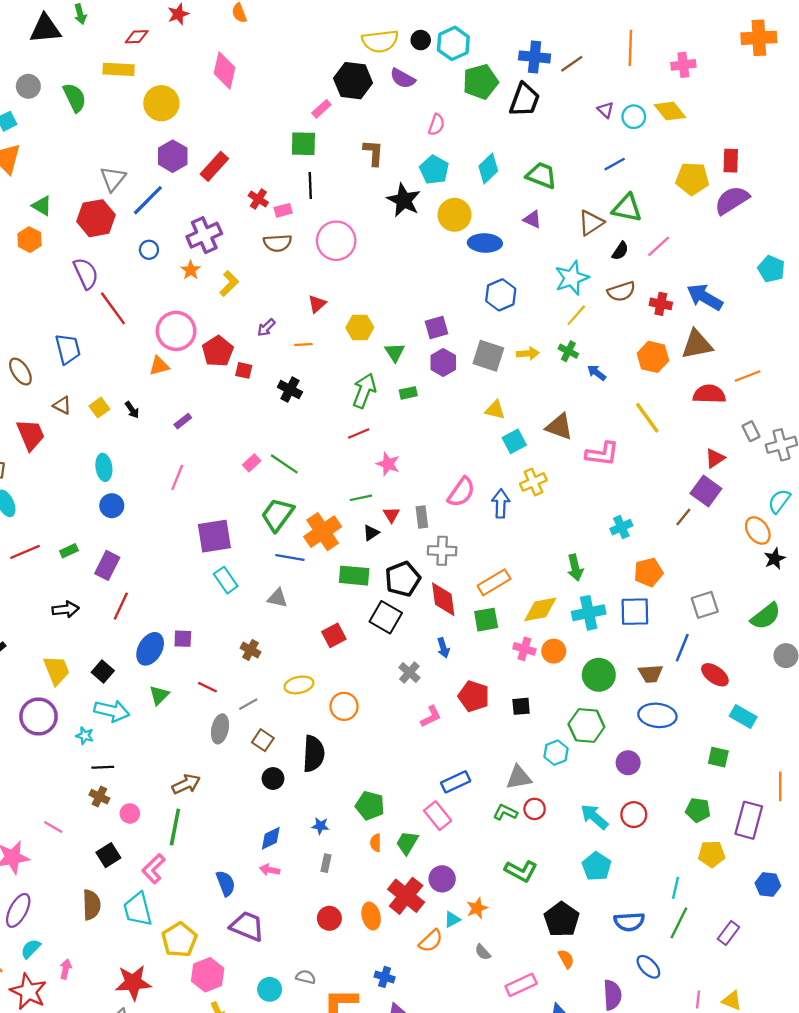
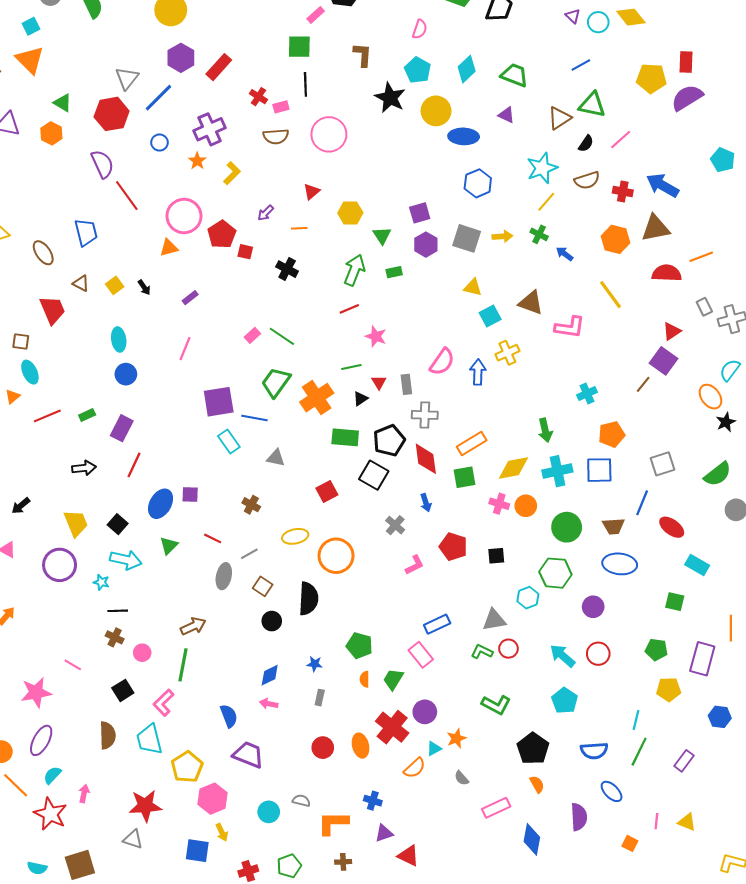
blue line: (290, 558) -> (254, 418), moved
orange circle: (344, 706) -> (336, 556), size x1.4

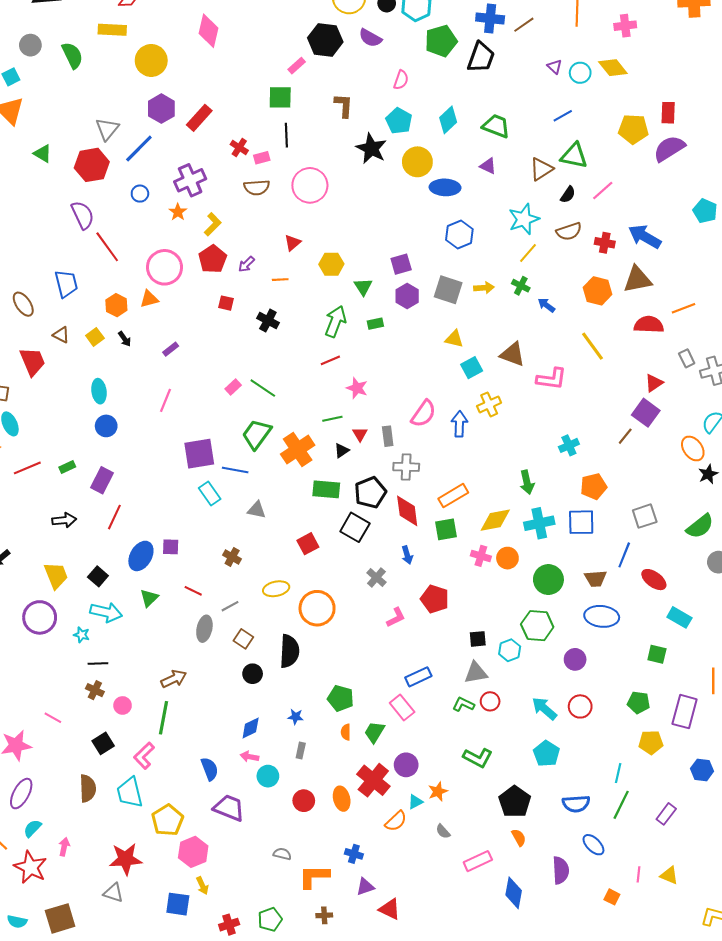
orange hexagon: (51, 133) -> (116, 305), moved
red pentagon: (222, 234) -> (213, 259), moved
black square: (496, 556) -> (478, 639), moved
cyan circle: (269, 812) -> (268, 776), moved

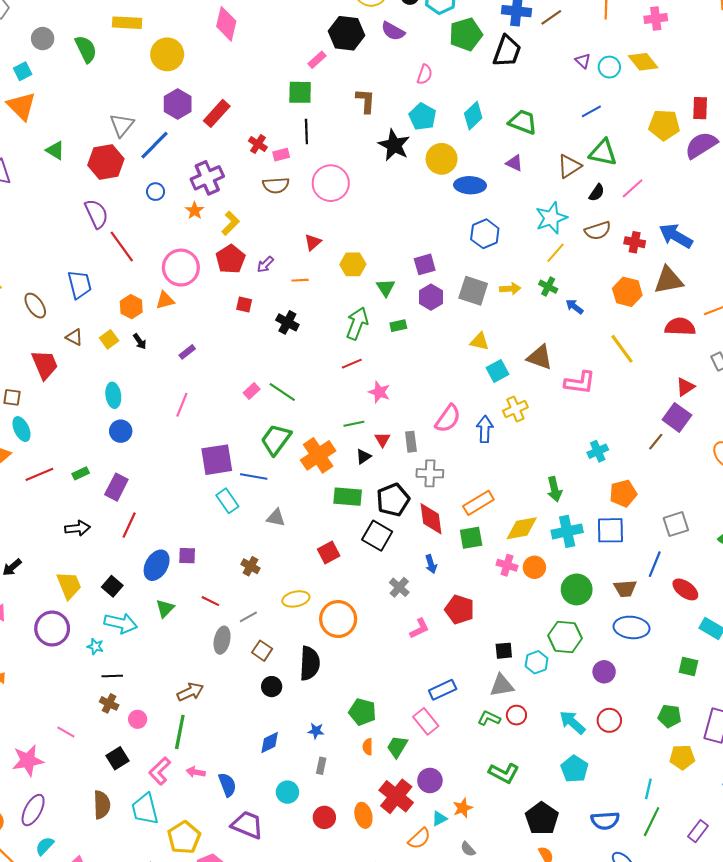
pink arrow: (249, 757) -> (196, 772), moved

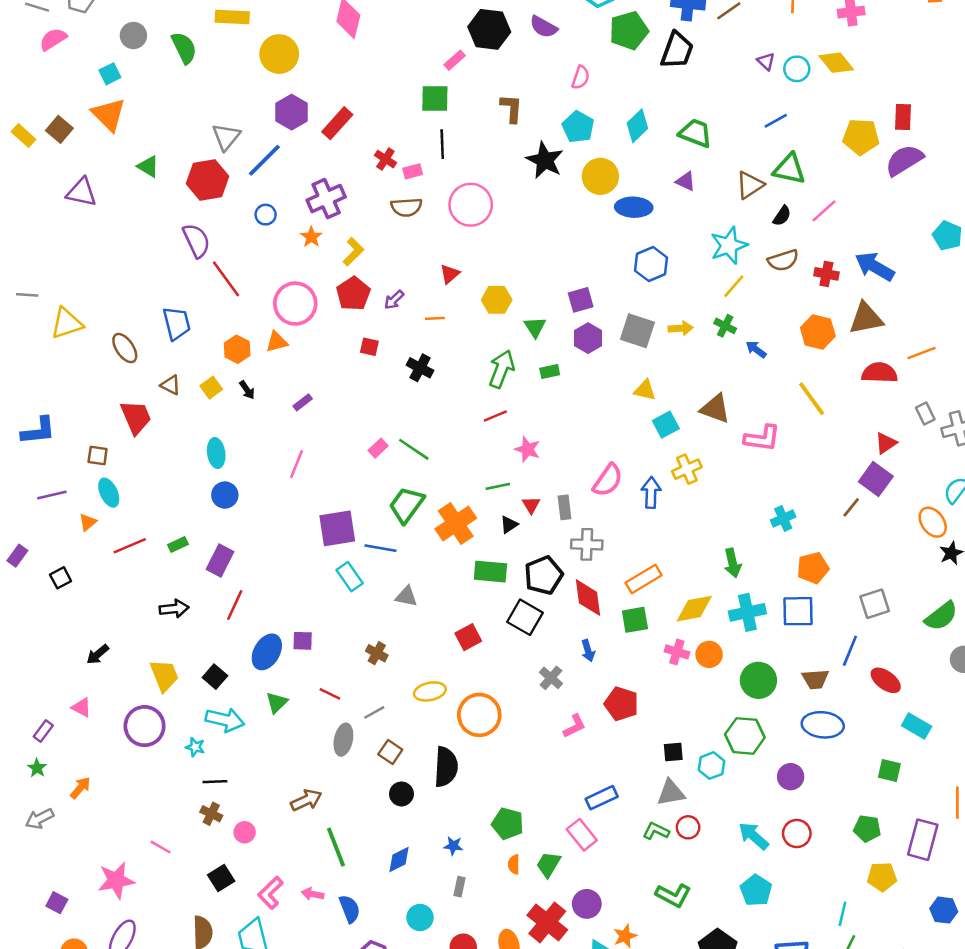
green line: (180, 732) -> (336, 847), moved, turned -32

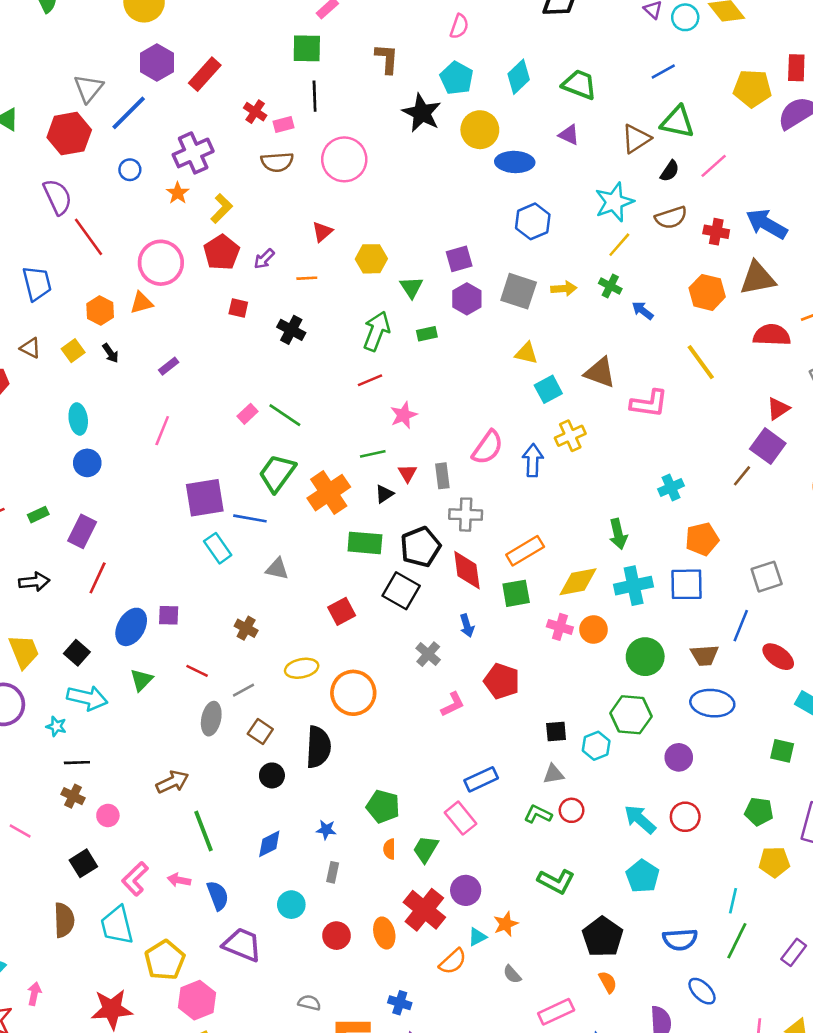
pink star: (527, 449) -> (404, 415), turned 30
gray triangle: (671, 793) -> (553, 774), size x0.7

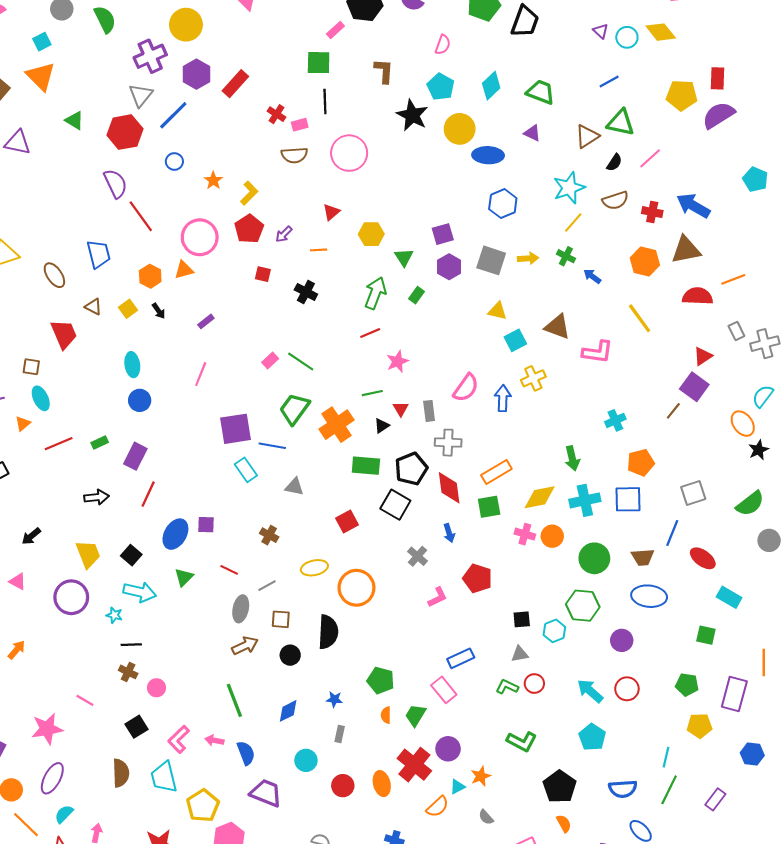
purple cross: (193, 153) -> (150, 56), moved
green rectangle: (427, 334) -> (416, 295), turned -42
brown square: (260, 732) -> (281, 619), turned -30
brown arrow: (172, 782) -> (245, 646), moved

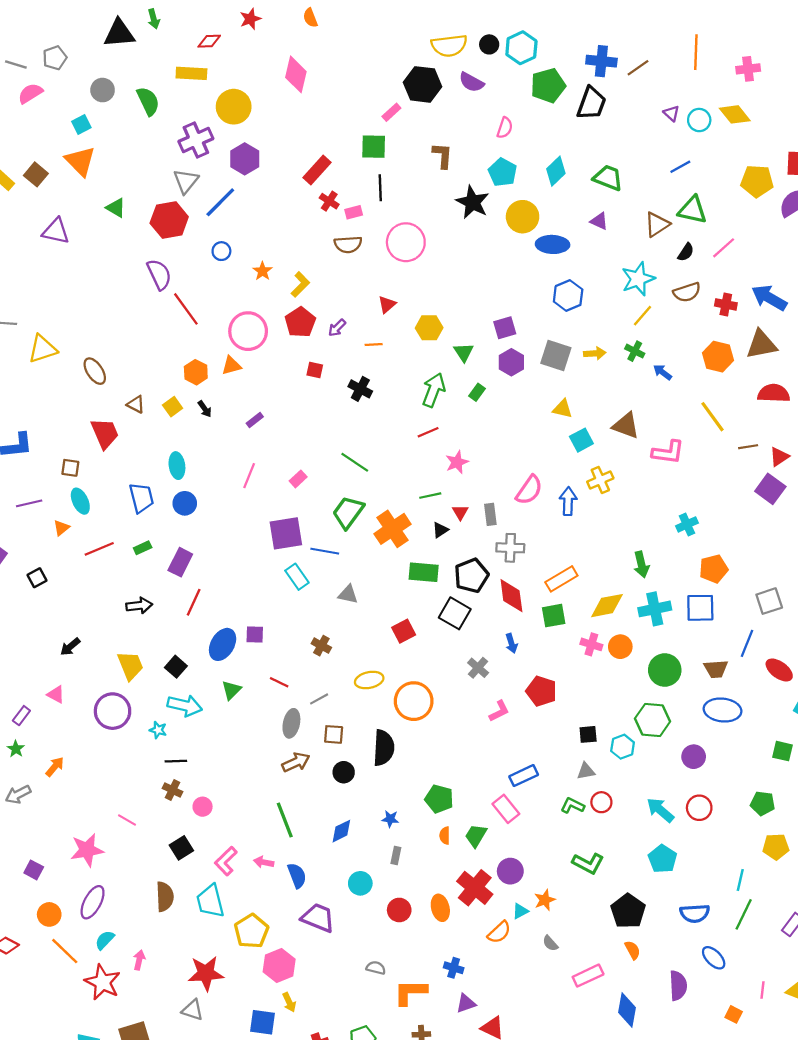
red rectangle: (235, 84) -> (317, 170), moved
blue trapezoid: (99, 254) -> (141, 498), moved
pink rectangle: (270, 360) -> (298, 479), moved
brown line: (673, 411) -> (748, 447), moved, turned 42

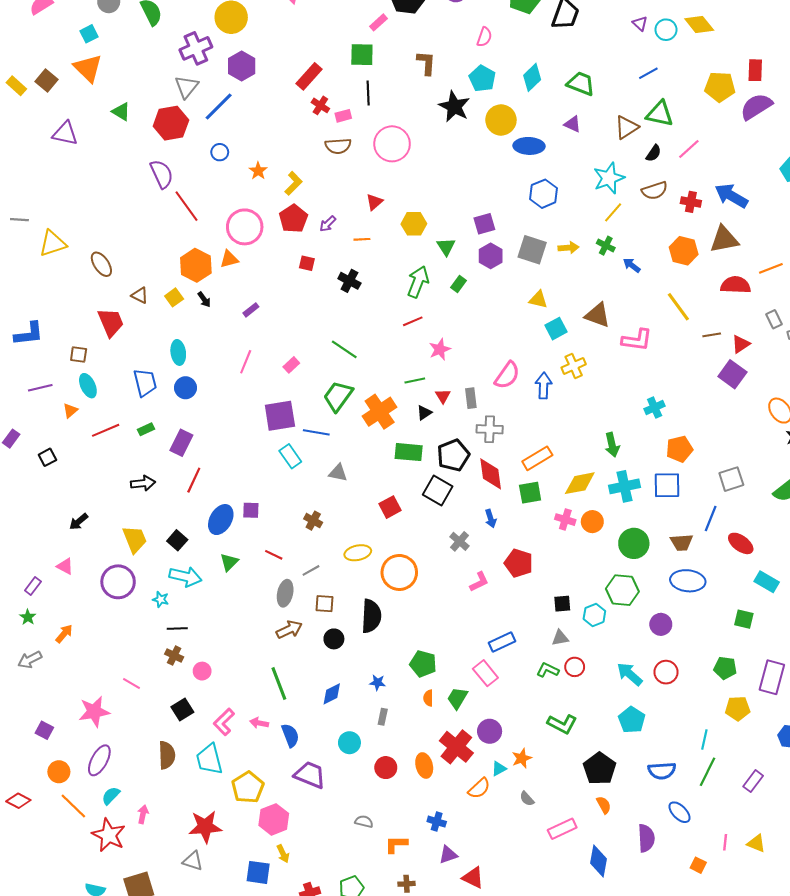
orange hexagon: (196, 372) -> (196, 265), size x1.4
orange L-shape: (410, 992) -> (396, 844), size x0.7

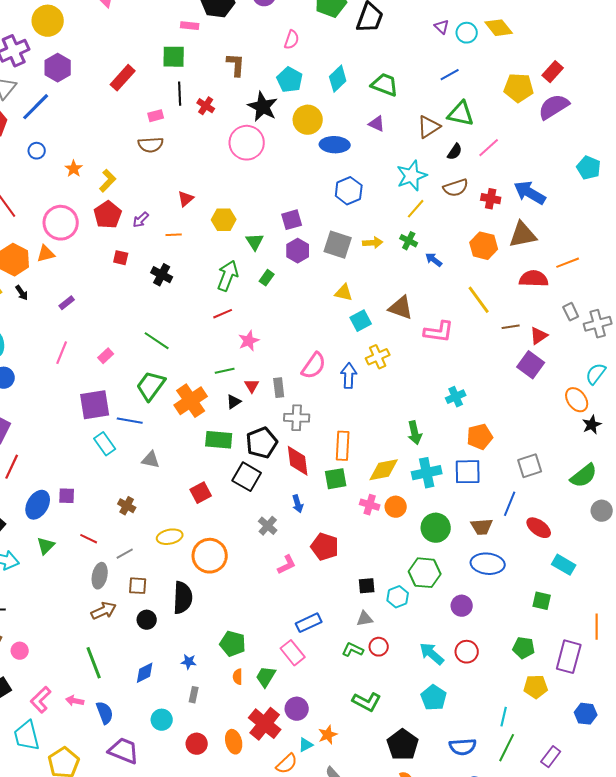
pink rectangle: (379, 22) -> (190, 26), turned 48
red rectangle: (755, 70) -> (553, 72), turned 40
red cross: (320, 105) -> (206, 106), moved
pink circle: (392, 144) -> (247, 143), moved
orange rectangle: (537, 458) -> (343, 446), turned -56

